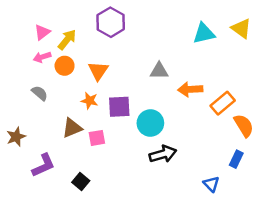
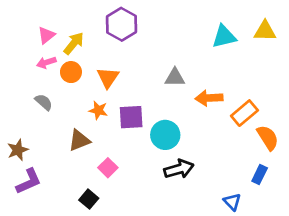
yellow triangle: (241, 28) -> (265, 31), turned -35
pink square: (97, 138) -> (108, 168), moved, turned -35
purple L-shape: (43, 165) -> (29, 181), moved

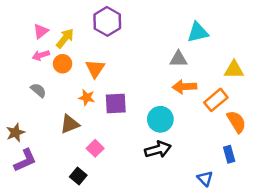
yellow triangle: (265, 31) -> (234, 70), moved
gray triangle: (175, 78) -> (178, 59), moved
cyan circle: (165, 135) -> (160, 119), moved
blue rectangle: (260, 175) -> (229, 154), turned -42

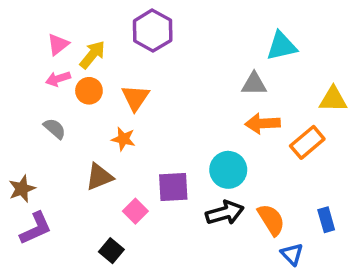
purple square: (116, 104) -> (173, 187), moved
orange semicircle: (236, 122) -> (271, 220), moved

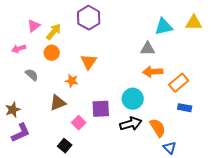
pink arrow: (58, 79) -> (19, 49), moved
orange triangle: (135, 98) -> (89, 62), moved
yellow triangle: (333, 99) -> (194, 23), moved
blue rectangle: (326, 220) -> (185, 108), moved, turned -64

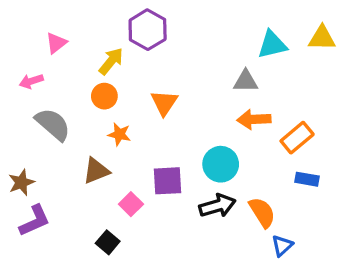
yellow arrow: (54, 32) -> (111, 61), moved
orange circle: (52, 53) -> (104, 96), moved
orange triangle: (89, 62) -> (164, 103), moved
gray semicircle: (32, 75) -> (53, 124), size x1.6
blue triangle: (170, 148) -> (282, 246), turned 32

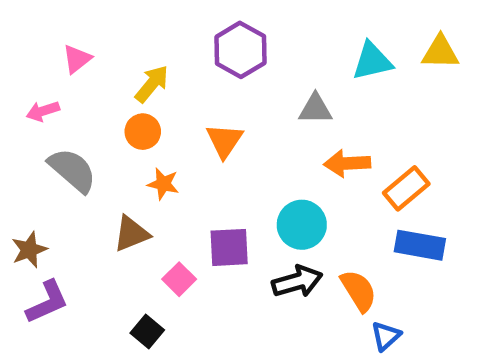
purple hexagon: (148, 30) -> (240, 50), moved
gray triangle: (246, 81) -> (315, 109), moved
blue rectangle: (307, 179) -> (420, 245), size x1.5

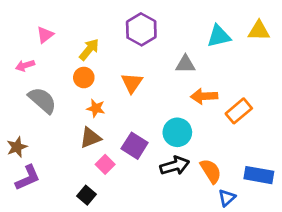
brown triangle: (131, 234) -> (90, 138), moved
blue rectangle: (420, 245) -> (259, 175), moved
purple square: (229, 247) -> (135, 146), turned 35

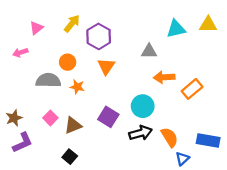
purple hexagon: (141, 29) -> (99, 36), moved
yellow arrow: (89, 49) -> (72, 24), moved
gray semicircle: (42, 100) -> (48, 80), moved, turned -40
brown triangle: (90, 138) -> (73, 125), moved
pink square: (105, 164) -> (50, 118), moved

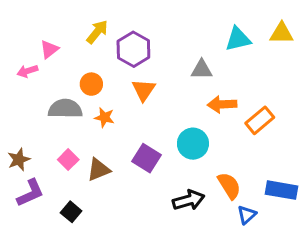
pink triangle: (36, 28) -> (49, 49), moved
black arrow: (141, 133) -> (189, 200), moved
black square: (70, 157) -> (71, 212), moved

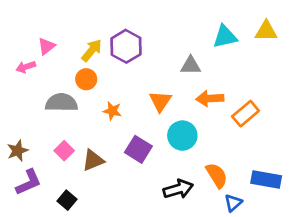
yellow arrow: (97, 32) -> (92, 50), moved
orange triangle: (144, 90) -> (160, 101), moved
orange star: (104, 117) -> (112, 111), moved

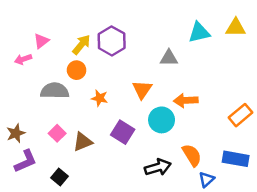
orange arrow: (210, 98) -> (186, 100), moved
orange rectangle: (246, 114) -> (240, 115), moved

